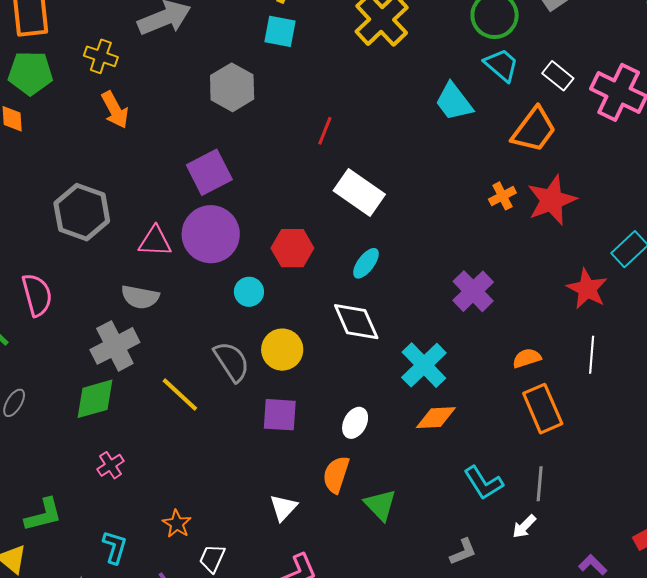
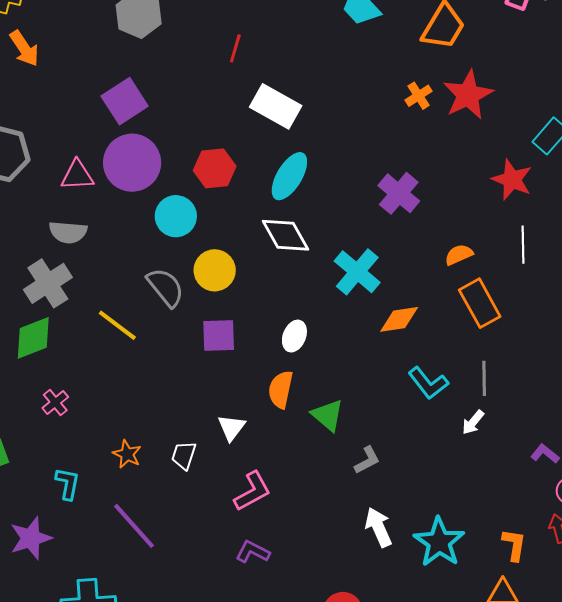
cyan ellipse: (366, 263) -> (289, 176), size x1.5
cyan circle: (249, 292) -> (176, 216), size x1.4
orange diamond: (436, 418) -> (399, 319), moved
gray L-shape: (463, 552) -> (367, 460), moved
white trapezoid: (212, 558) -> (184, 455), moved

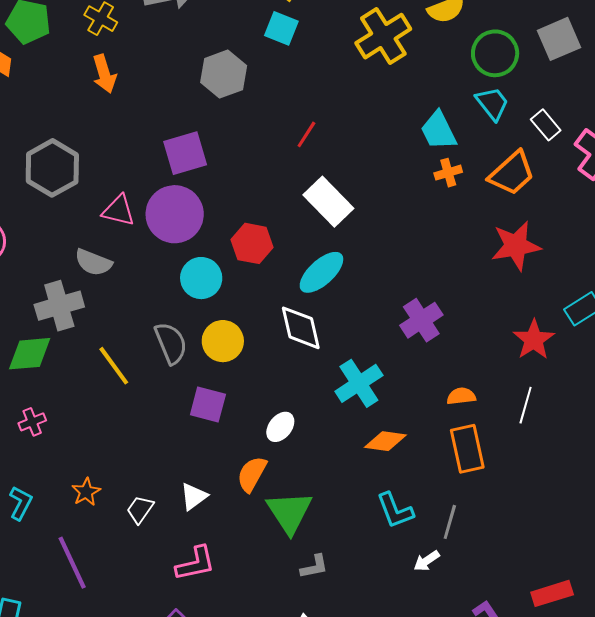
orange cross: (419, 96) -> (448, 173), moved
green triangle: (328, 415) -> (289, 512), size x1.4

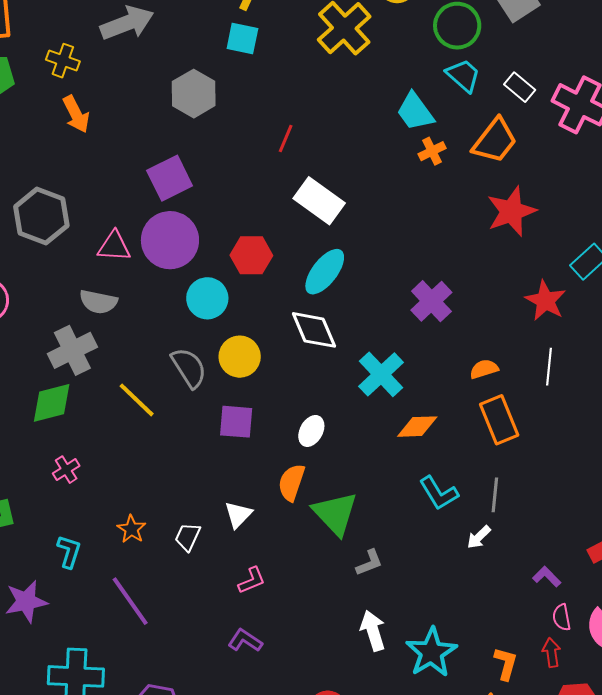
pink L-shape: (195, 564) -> (252, 580), size x0.7

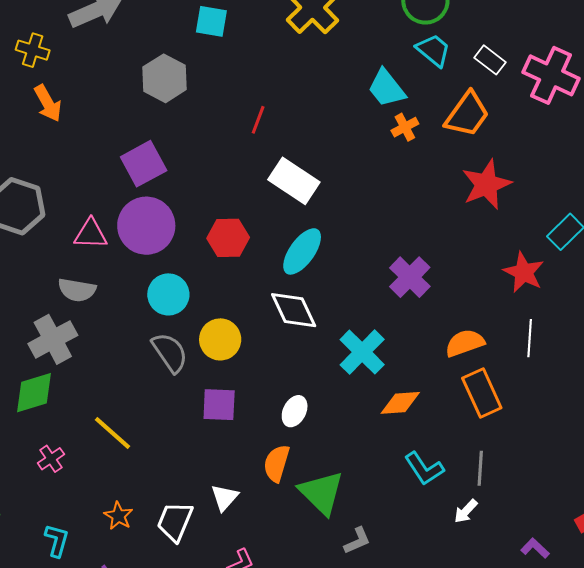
cyan circle: (207, 298) -> (168, 294), moved
orange semicircle: (484, 369) -> (465, 343), size x1.4
yellow line: (137, 400) -> (113, 433), moved
white trapezoid: (188, 537) -> (175, 521), size x1.4

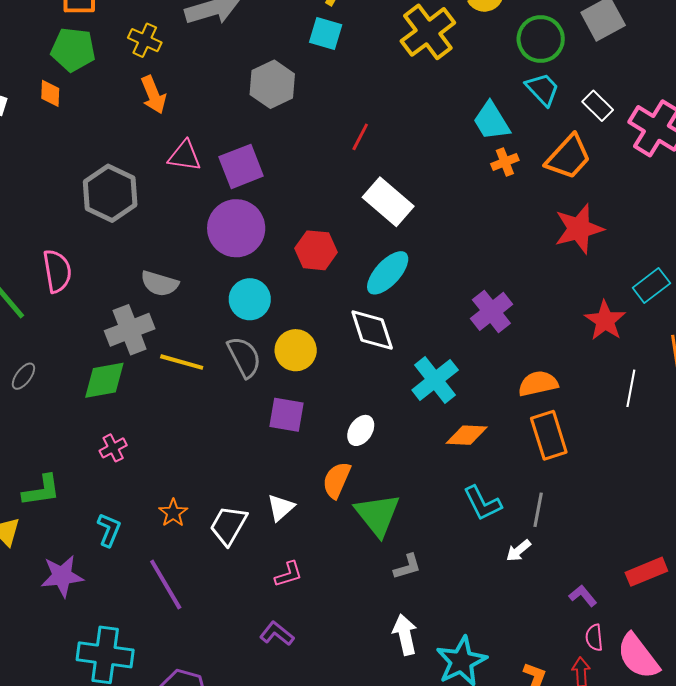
pink triangle: (91, 234) -> (185, 156), moved
white line: (530, 338) -> (631, 388), moved
yellow line: (113, 433) -> (182, 362), moved, turned -33

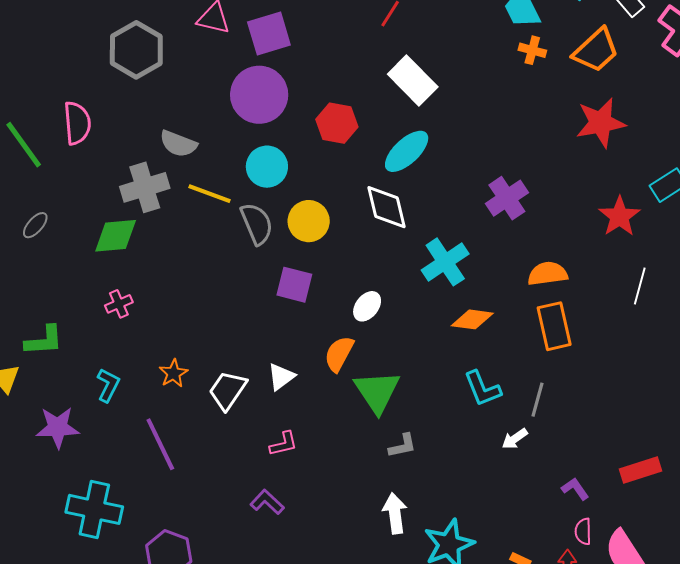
orange cross: (505, 162) -> (532, 50), turned 32
yellow line: (182, 362) -> (210, 194), moved

